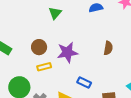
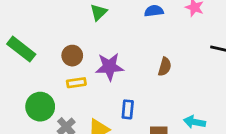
blue rectangle: (84, 83) -> (128, 109), turned 64

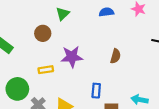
brown circle: (72, 56) -> (43, 33), moved
blue rectangle: (128, 109) -> (96, 91), moved

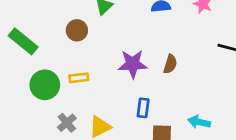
purple star: (72, 57) -> (133, 64), moved
green circle: (17, 89) -> (45, 85), moved

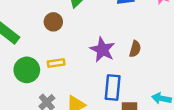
purple star: (133, 64) -> (102, 50), turned 30
blue rectangle: (143, 108) -> (113, 87), size x1.5

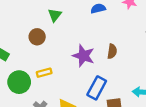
blue rectangle: (113, 87) -> (97, 88), turned 30

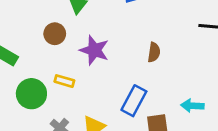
purple star: (84, 56) -> (94, 50), moved
yellow rectangle: (44, 73) -> (64, 81), turned 32

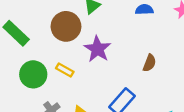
brown circle: (55, 34) -> (66, 26), size x1.5

